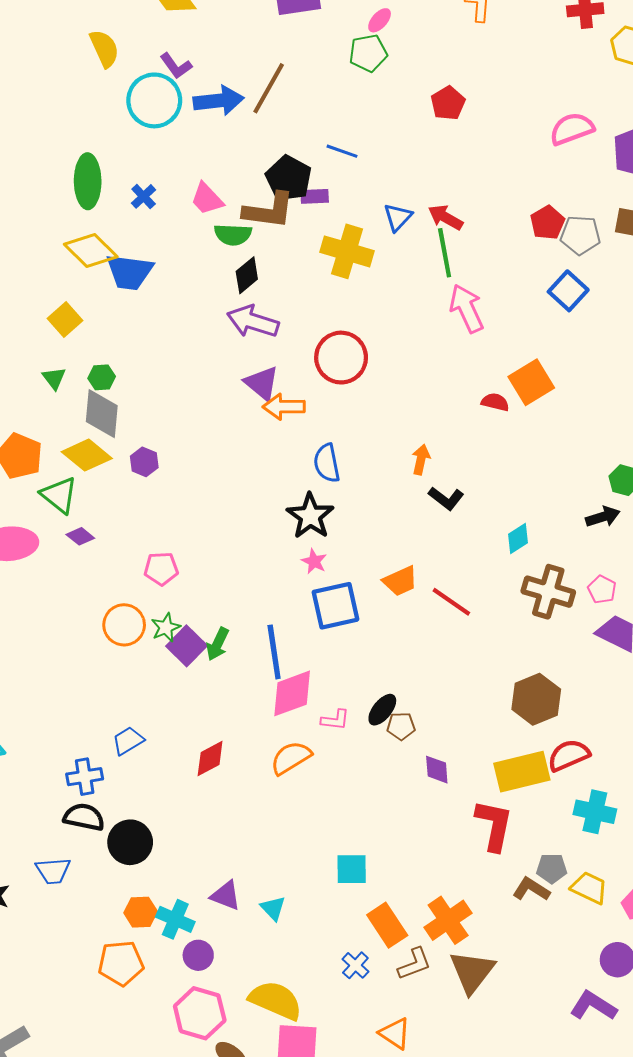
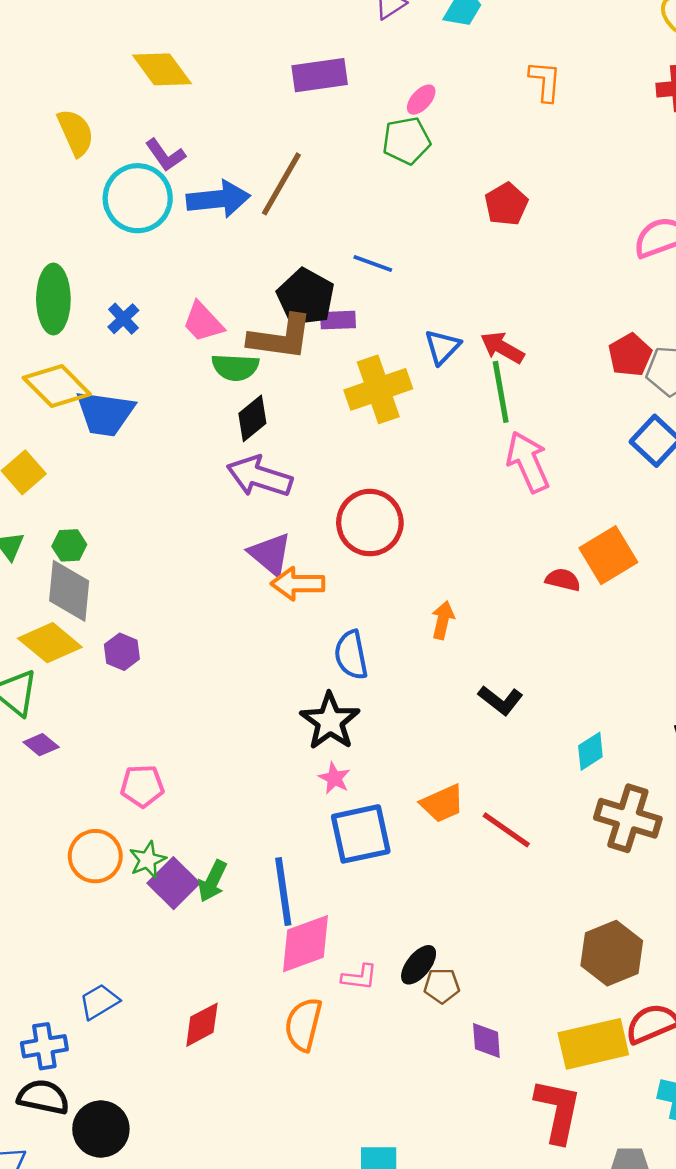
yellow cross: (347, 251) -> (378, 389), turned -36
orange arrow: (421, 459) -> (443, 620), moved
orange semicircle: (291, 758) -> (303, 1024), turned -45

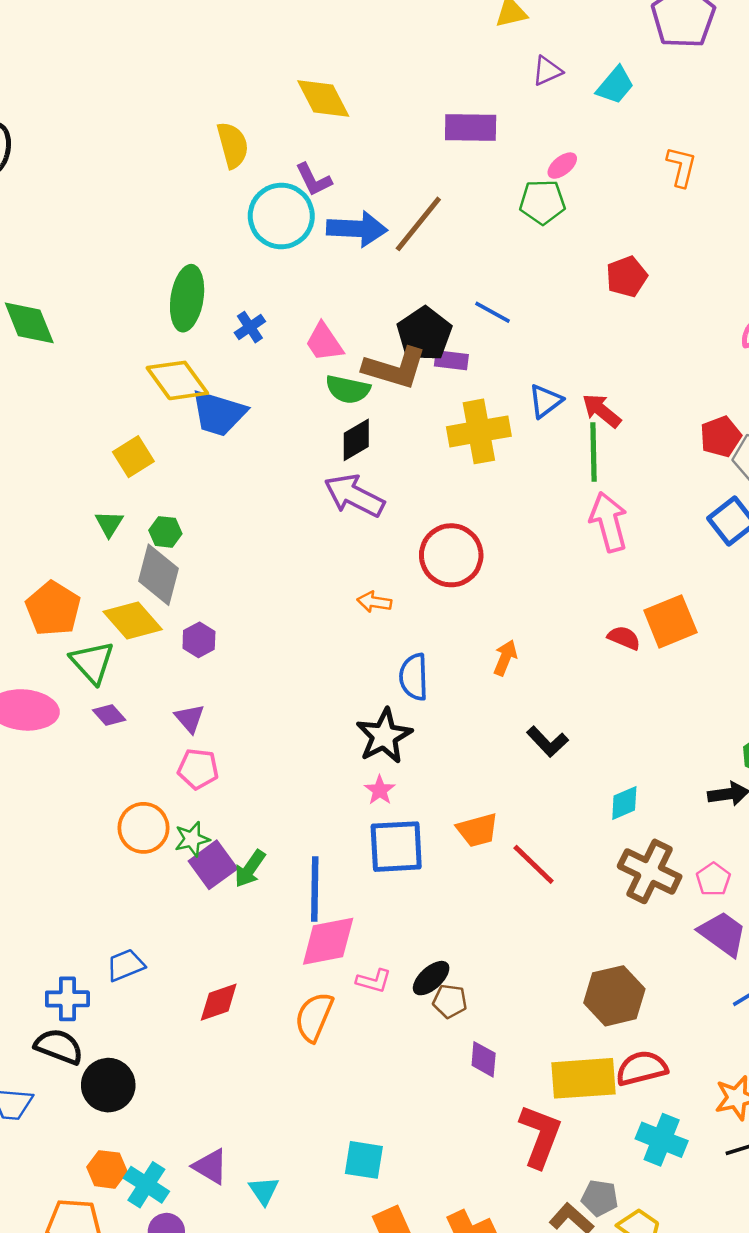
purple triangle: (270, 554) -> (190, 718), moved, size x0.7
orange arrow: (298, 584) -> (374, 602), size x0.7

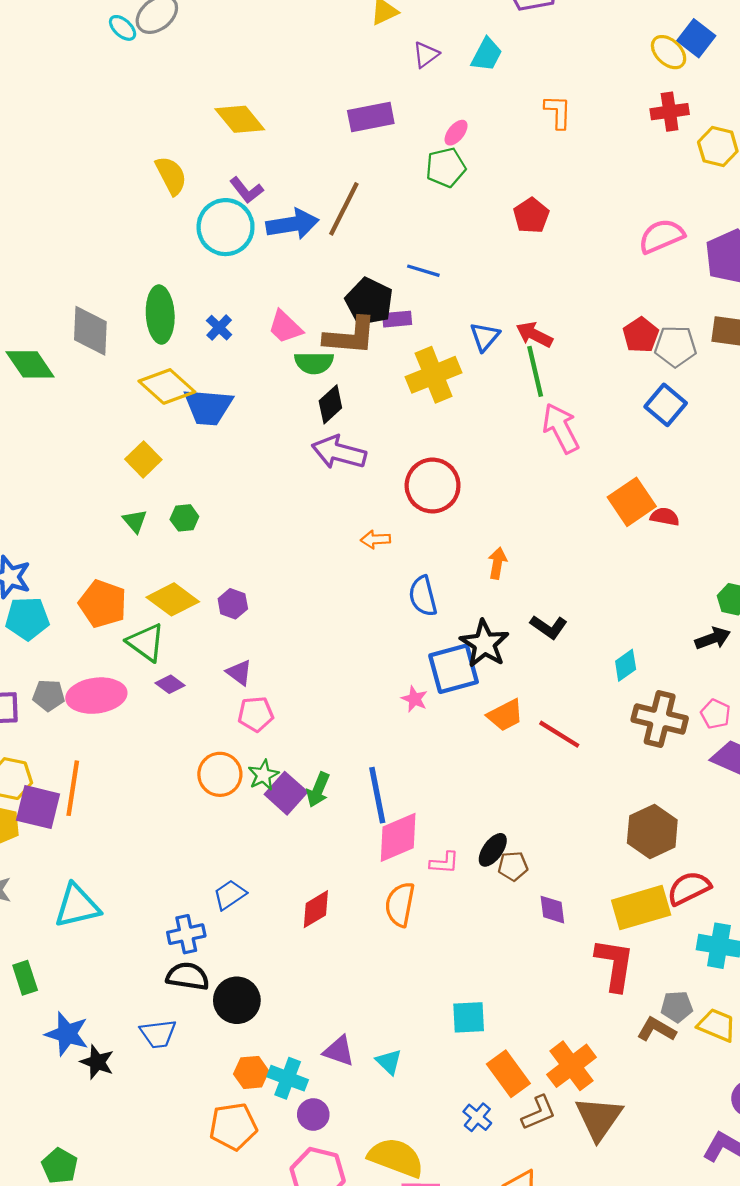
gray diamond: (158, 575) -> (90, 331), moved
red semicircle: (624, 638) -> (665, 517), moved
black star: (384, 736) -> (484, 644), moved
blue square: (396, 847) -> (454, 669), moved

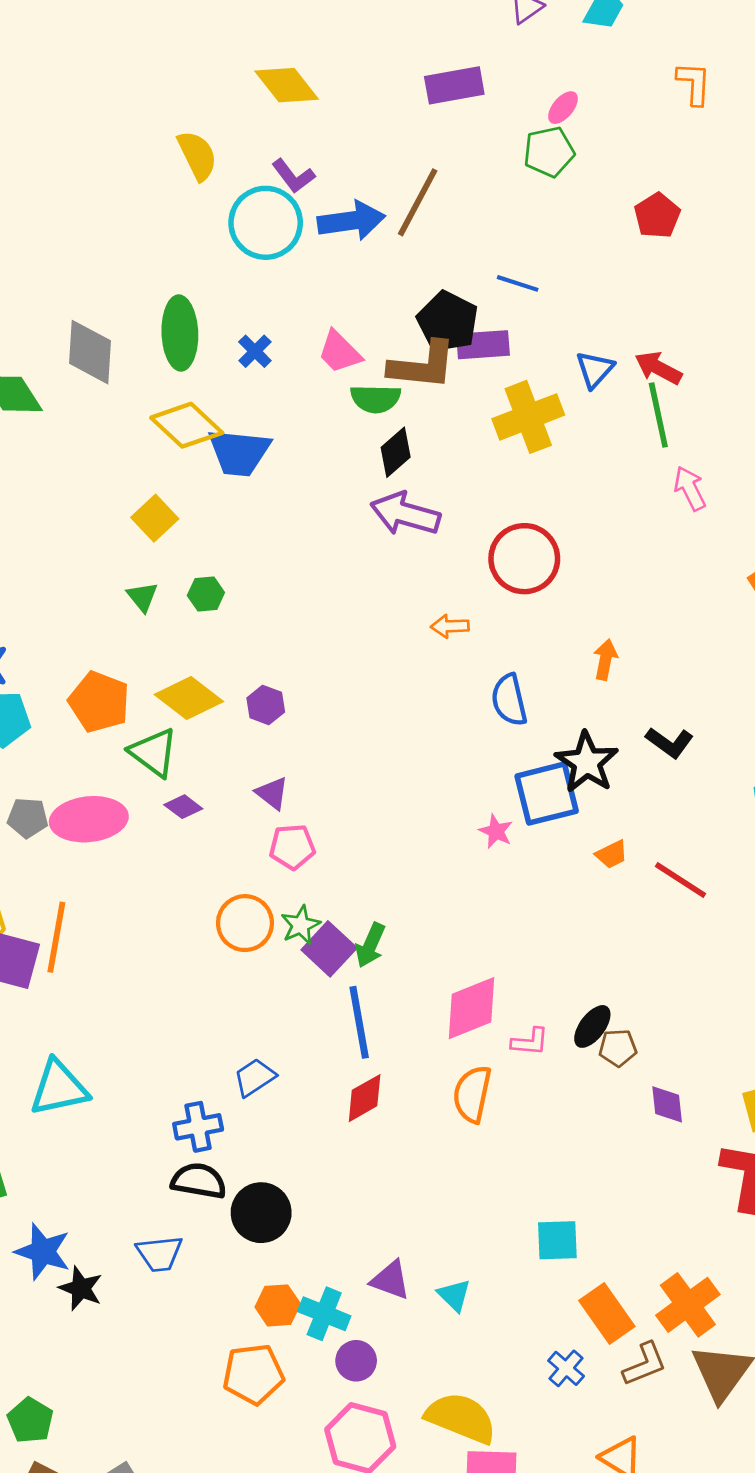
purple rectangle: (397, 319) -> (483, 345), size x1.4
pink arrow: (561, 428) -> (690, 488), size x0.7
orange trapezoid: (505, 715) -> (612, 854), size x0.7
blue line: (377, 795) -> (359, 1022), moved

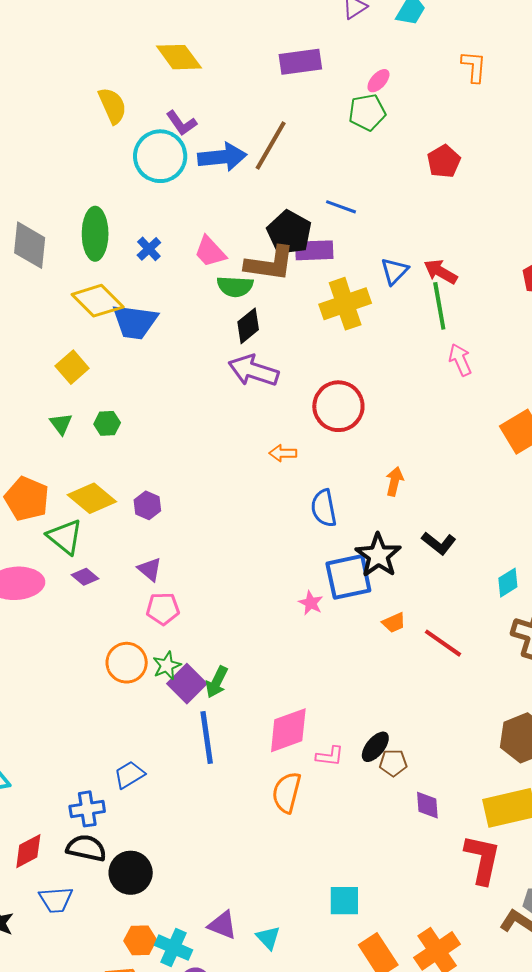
red diamond: (365, 1098) -> (28, 851), moved

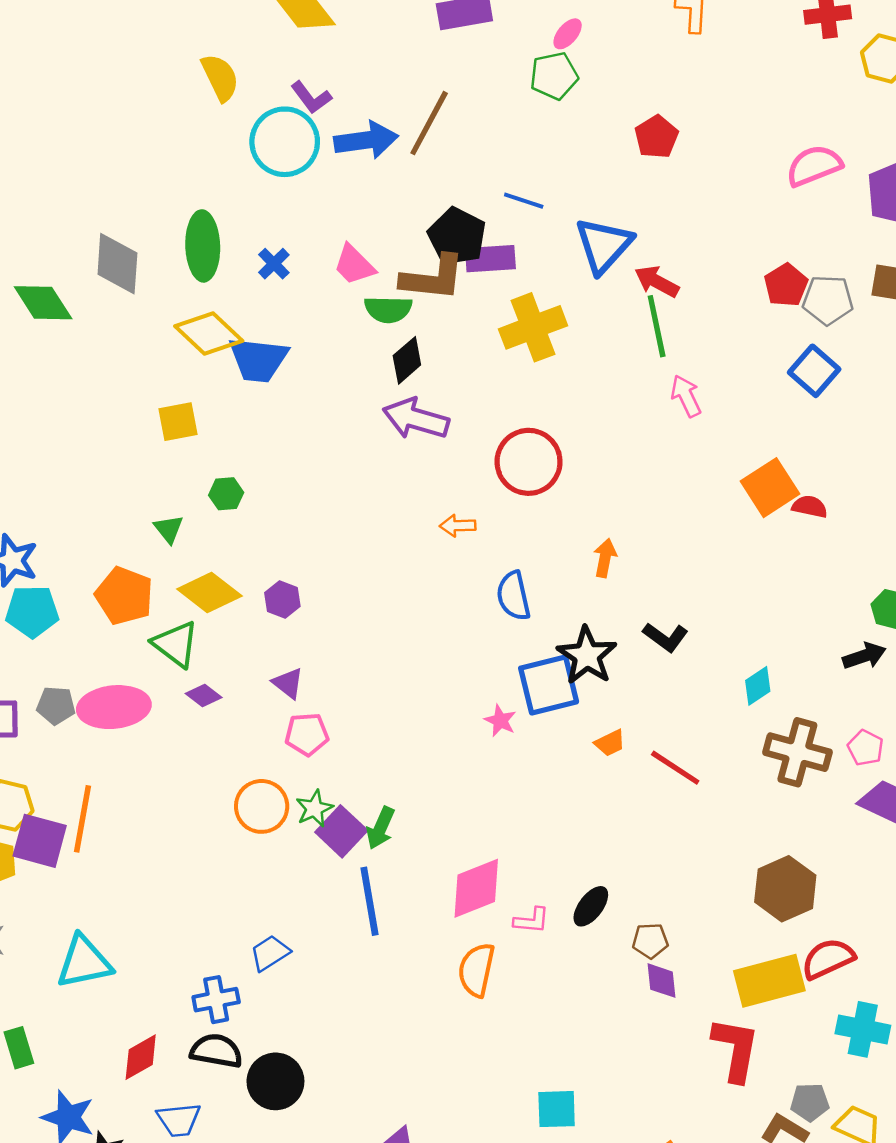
blue triangle: (394, 271) -> (604, 245), moved, size x1.6
yellow square: (72, 367) -> (178, 422), turned 32
green triangle: (61, 424) -> (169, 529), moved
brown pentagon: (393, 763) -> (650, 941), moved

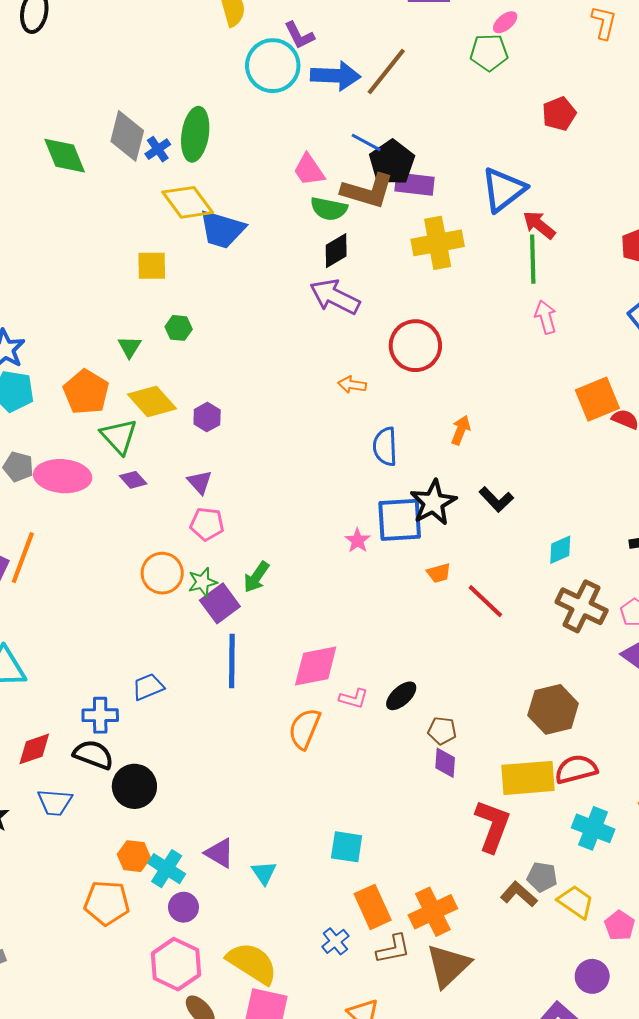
blue line: (524, 201) -> (366, 142), moved
blue cross: (274, 264) -> (158, 149), moved
green arrow: (380, 828) -> (256, 577), moved

